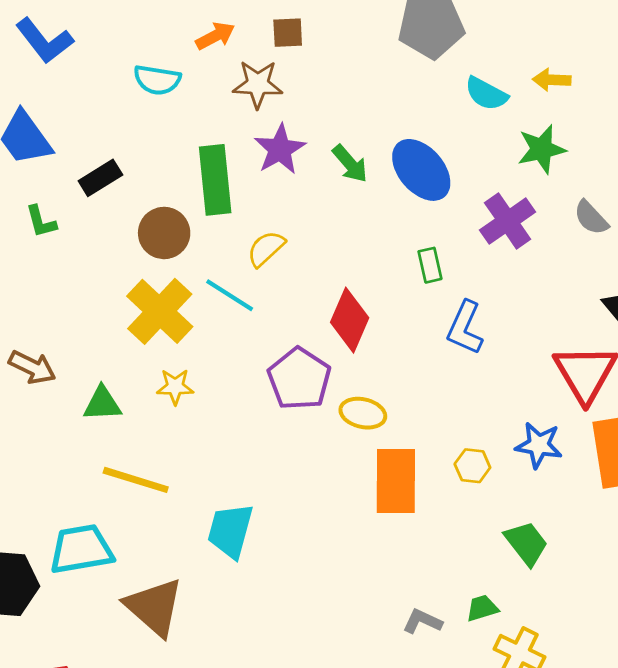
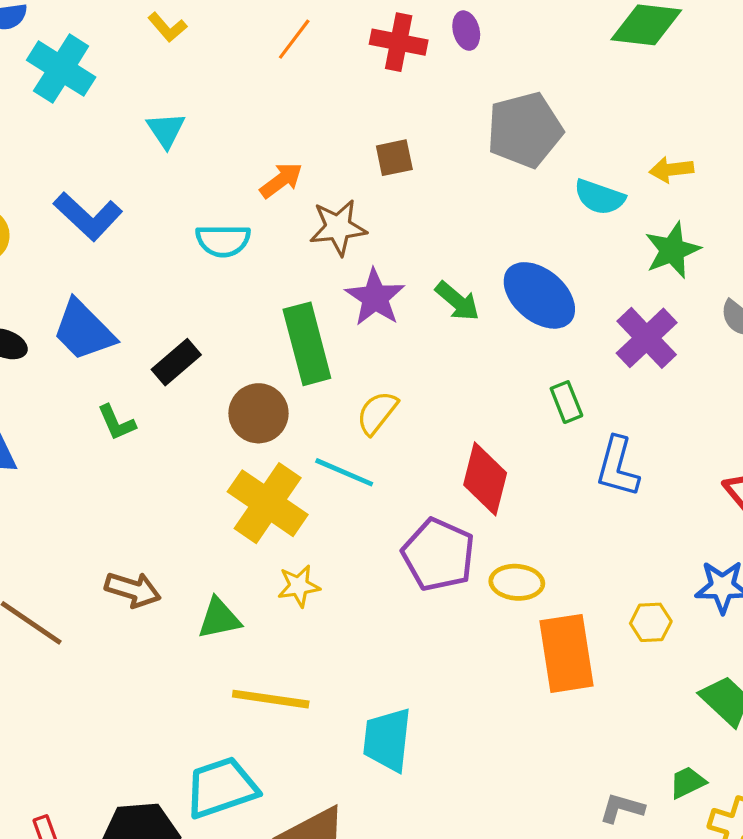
brown square: (288, 33) -> (394, 158), moved

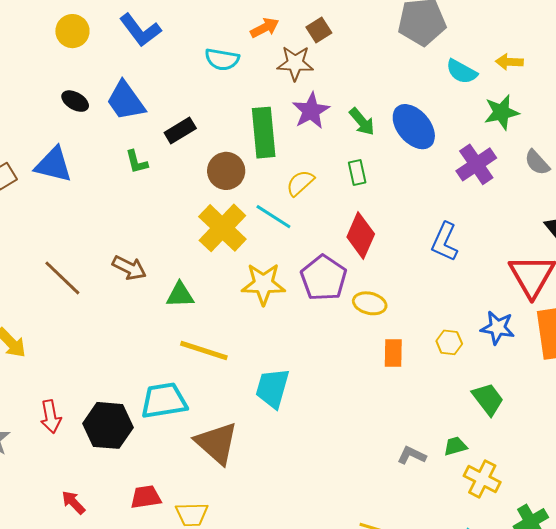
brown square: (394, 158) -> (319, 30), moved, turned -30
green rectangle: (566, 402) -> (357, 172), moved
yellow star: (299, 586) -> (263, 284), moved, size x1.6
orange rectangle: (566, 653) -> (393, 353), size x0.6

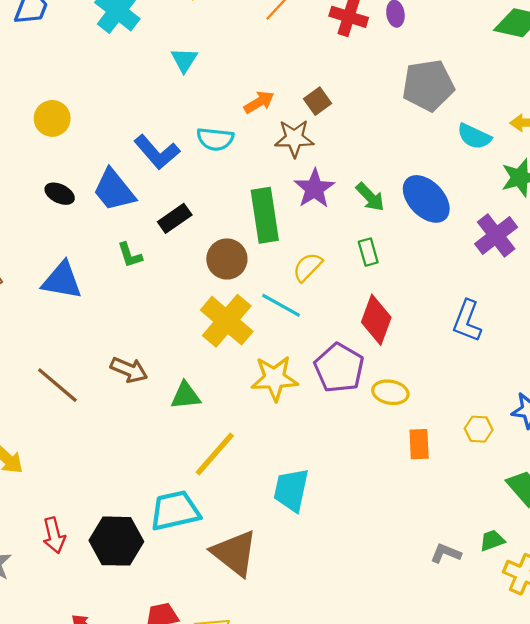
blue L-shape: (140, 30) -> (157, 152), moved
blue triangle: (53, 165) -> (62, 280), moved
yellow line: (204, 351) -> (215, 454), turned -63

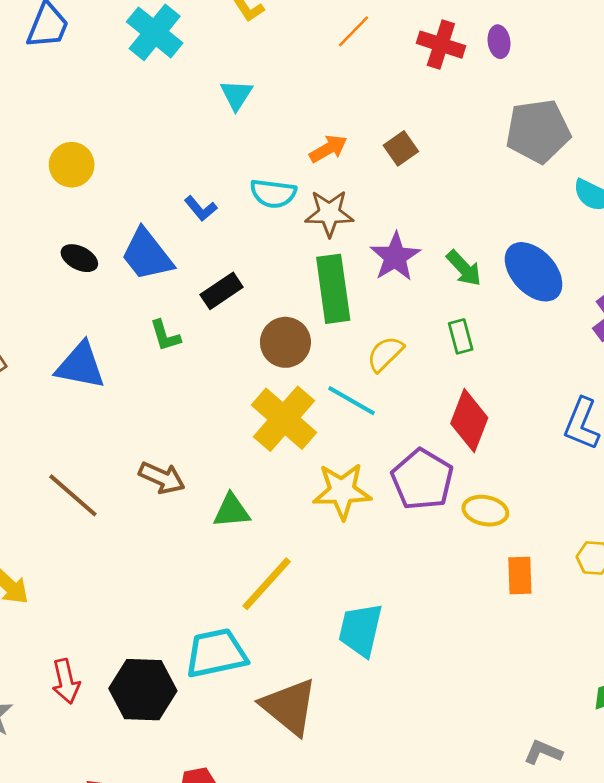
brown star: (294, 138) -> (329, 213), moved
blue L-shape: (157, 152) -> (201, 208), size x0.6
gray L-shape: (446, 553) -> (543, 752), moved

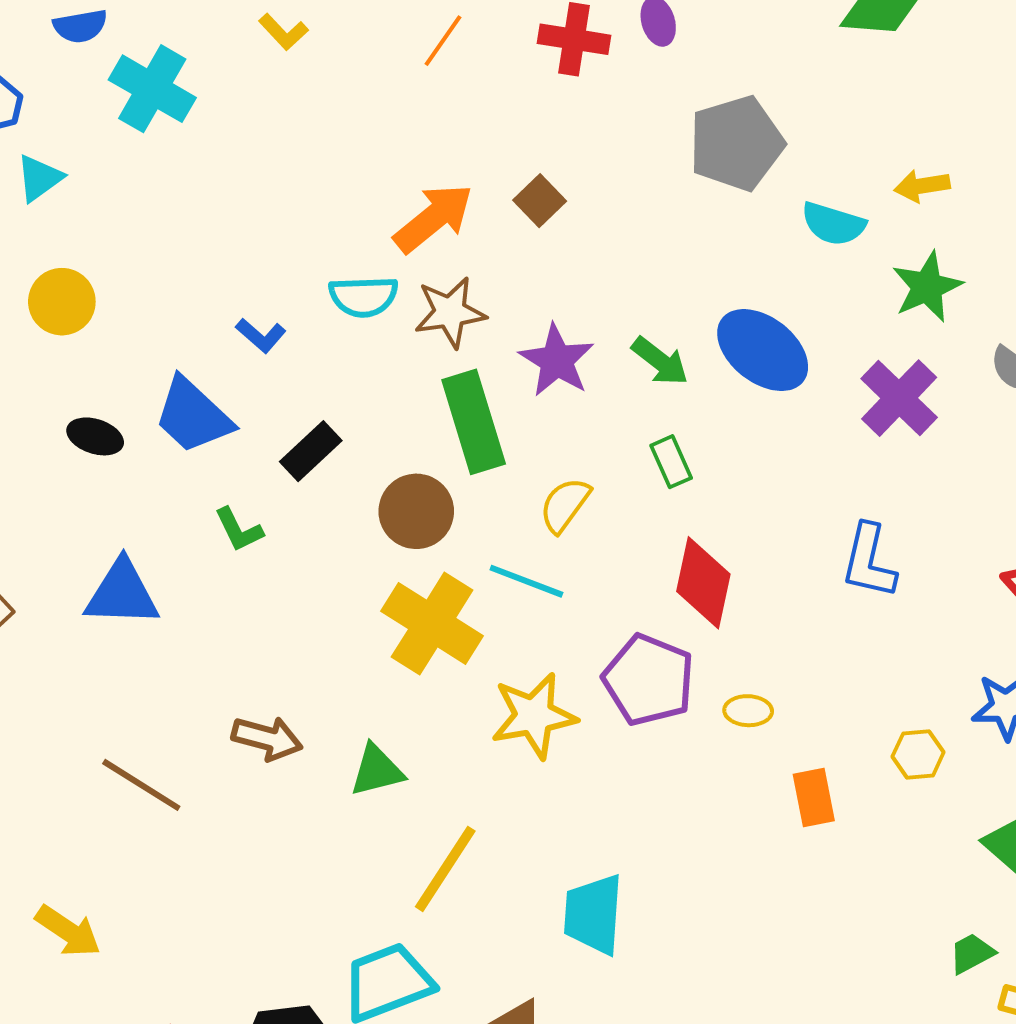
cyan triangle: (236, 95) -> (39, 178), moved, turned 30
orange arrow: (328, 149) -> (433, 218), size x1.5
yellow ellipse: (485, 511) -> (748, 711), size x0.7

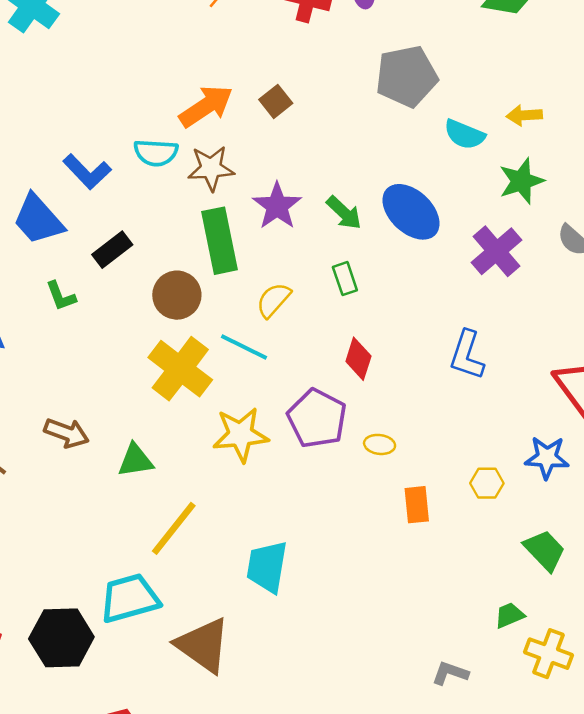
blue L-shape: (261, 335) -> (87, 172), size x1.5
red diamond: (703, 583) -> (358, 359), size x0.7

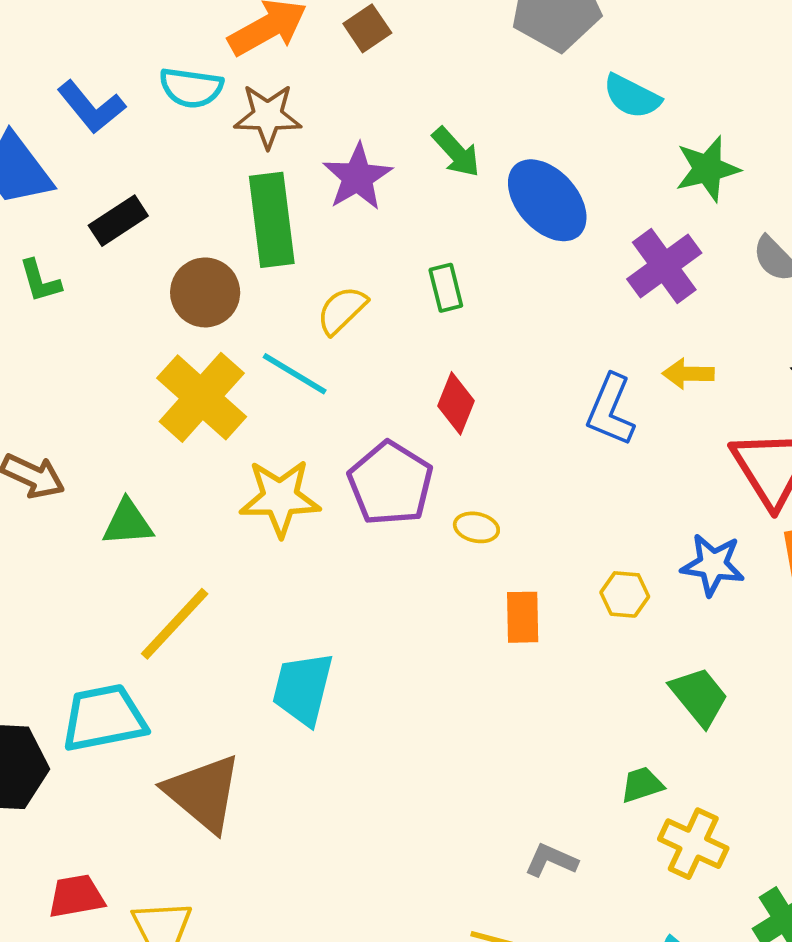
yellow arrow: (524, 115) -> (688, 374), moved
green arrow: (344, 213) -> (456, 152), moved

